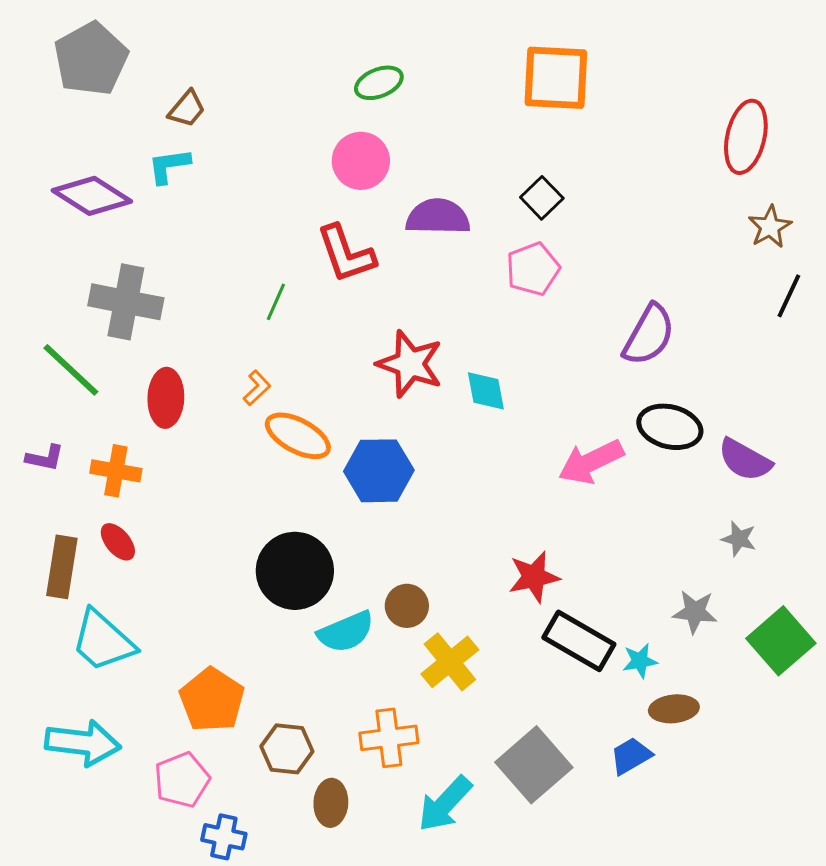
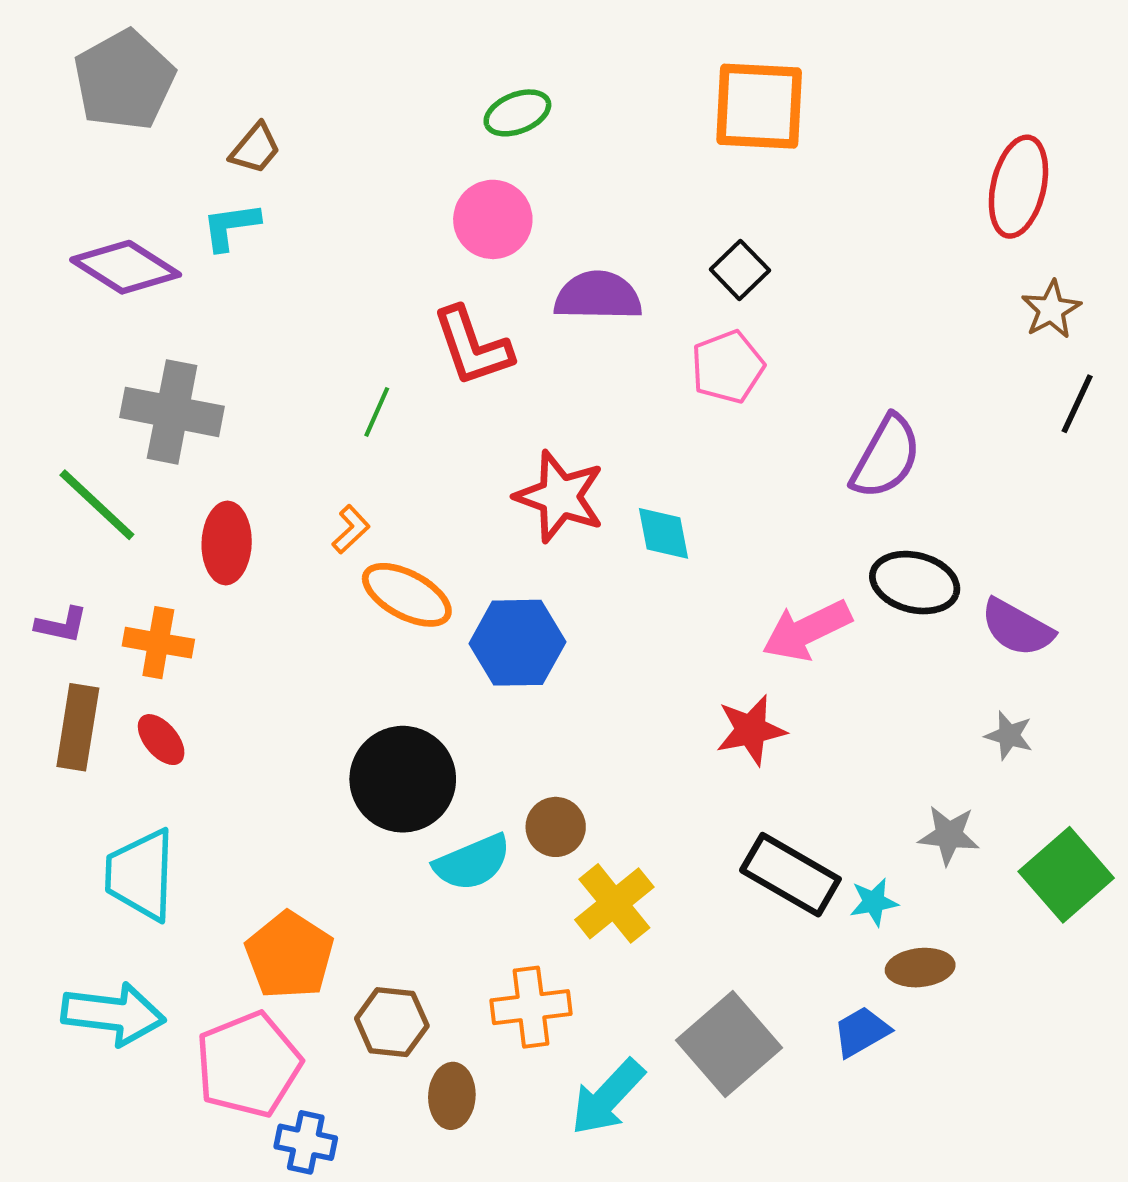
brown rectangle: (62, 567) -> (78, 727), moved
red star: (534, 577) -> (751, 730), moved
cyan trapezoid: (103, 641) -> (141, 875), turned 50
pink pentagon: (182, 780) -> (248, 1064), size x1.4

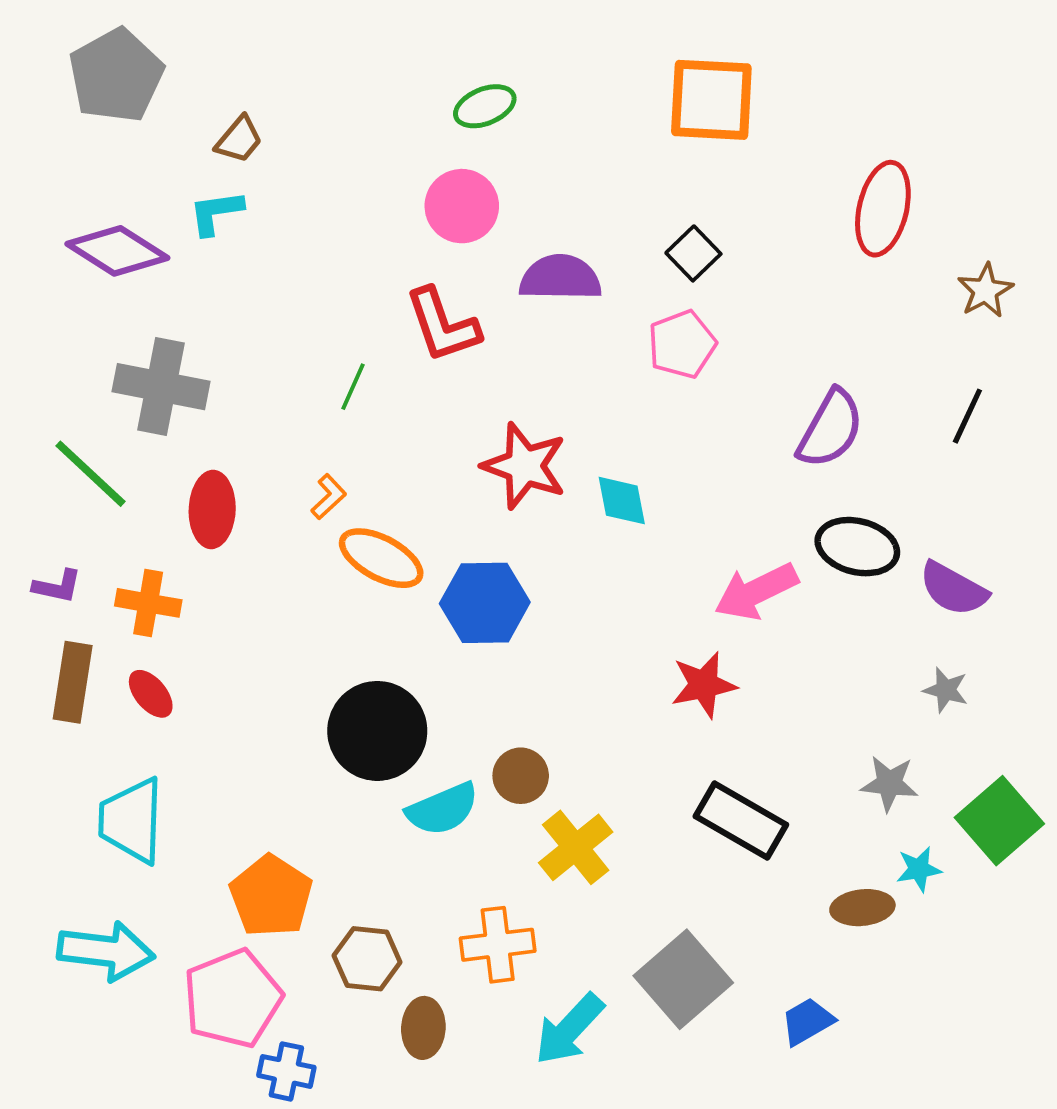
red ellipse: (1018, 187) -> (883, 209), moved
black line: (1077, 404) -> (967, 416), moved
cyan star: (874, 902) -> (919, 869), moved
blue trapezoid: (861, 1032) -> (807, 1022), moved

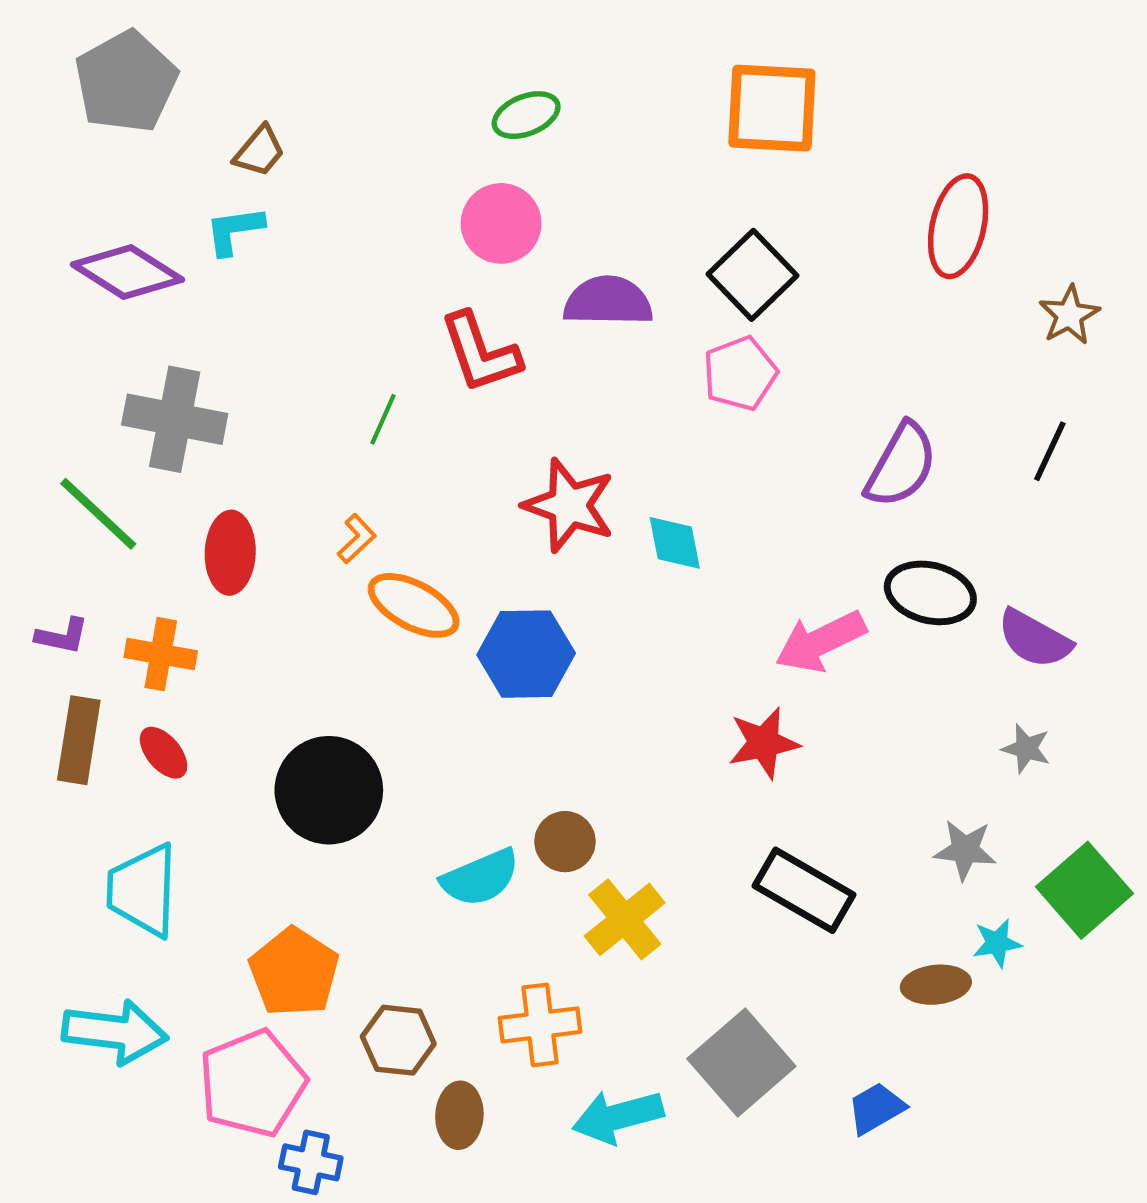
black square: (693, 253) -> (753, 275), size x1.5
black circle: (377, 731) -> (329, 790), moved
cyan arrow: (569, 1029) -> (618, 1117), turned 32

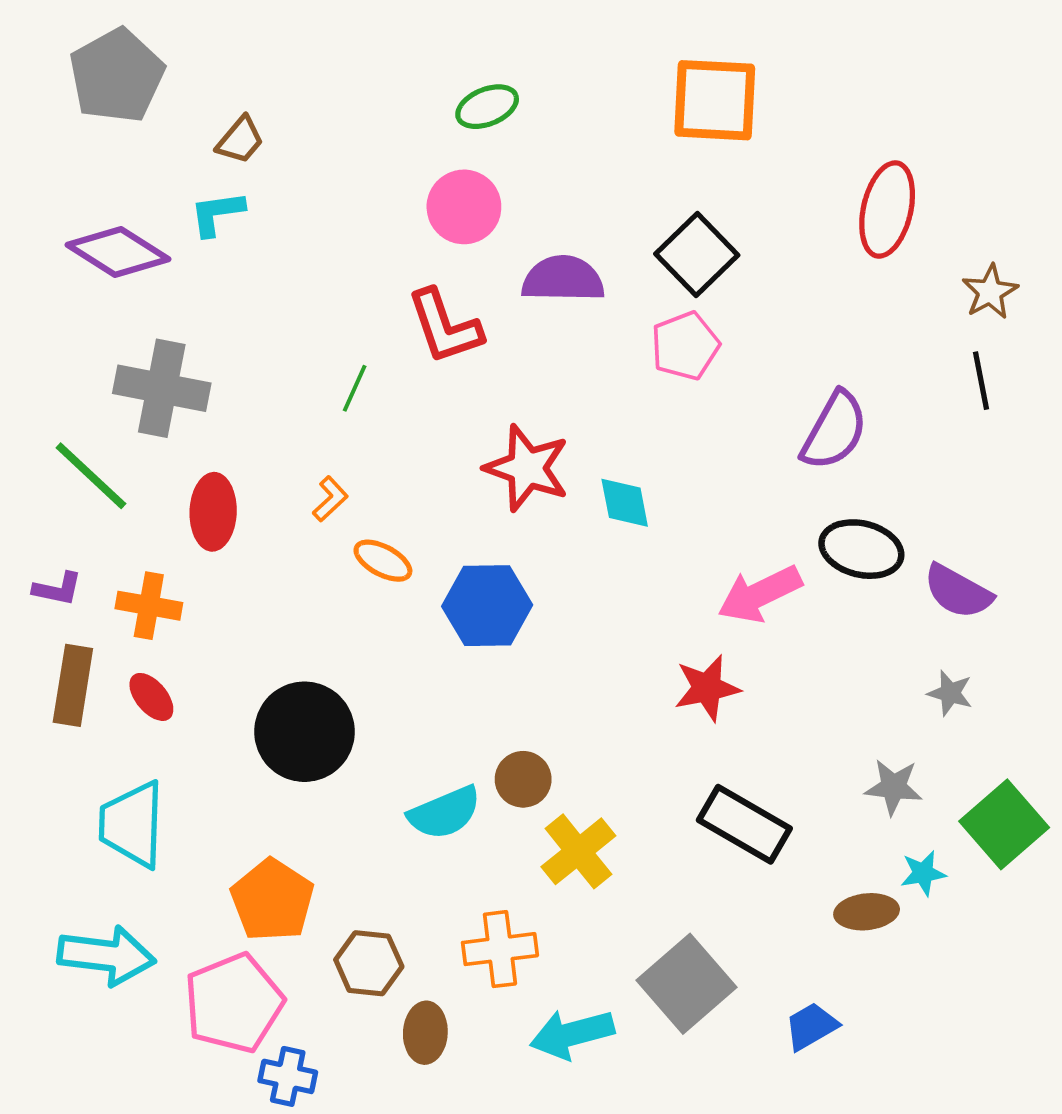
black line: (1050, 451) -> (981, 381), moved, turned -36
orange ellipse: (414, 605) -> (383, 561), size x0.7

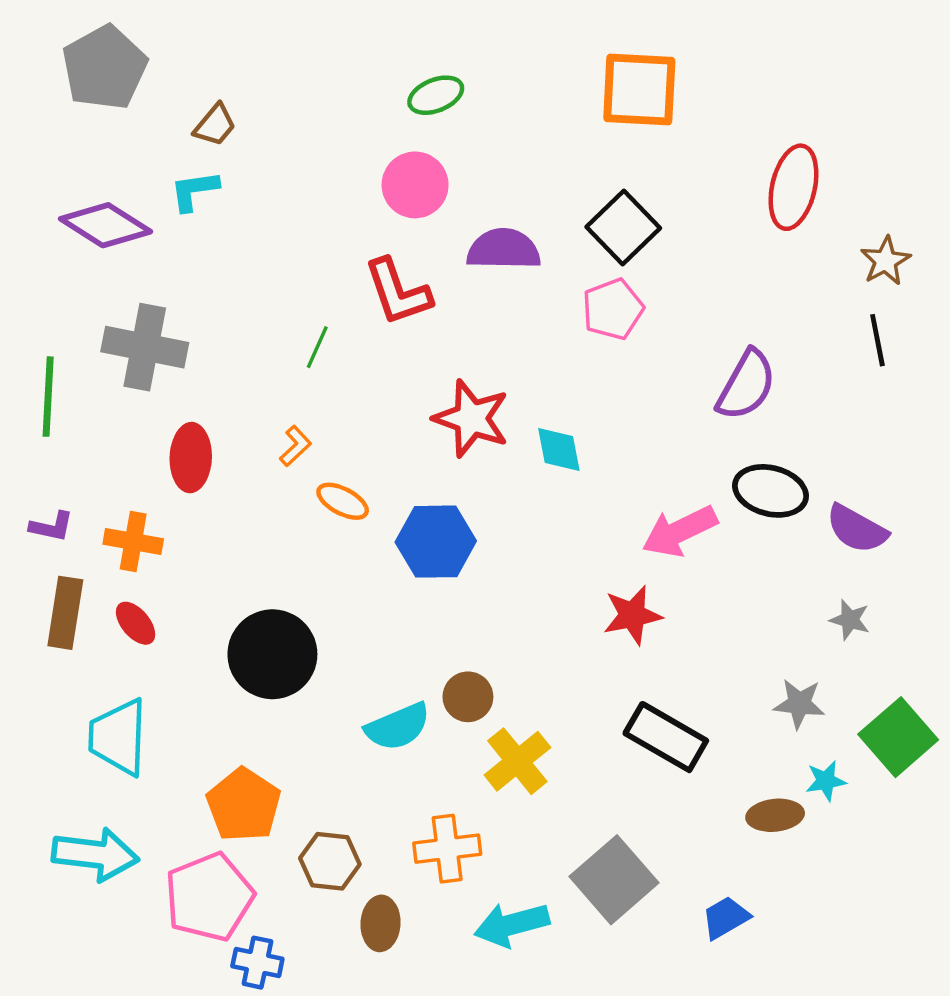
green line: (91, 476) -> (48, 397), moved, turned 50

